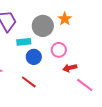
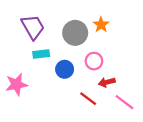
cyan rectangle: (24, 42) -> (41, 54), moved
red line: (29, 82) -> (88, 99), moved

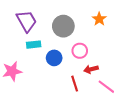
orange star: (101, 25) -> (99, 19), moved
red line: (88, 99) -> (75, 84), turned 35

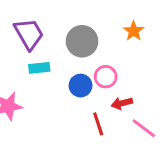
blue circle: (54, 58) -> (81, 86), moved

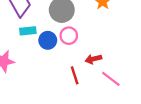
pink circle: (106, 77) -> (69, 36), moved
blue circle: (81, 86) -> (48, 40), moved

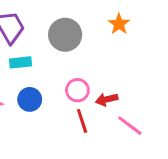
pink circle: (69, 36) -> (77, 90), moved
blue circle: (48, 40) -> (30, 99), moved

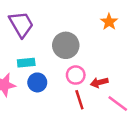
gray circle: (65, 35) -> (66, 45), moved
cyan rectangle: (20, 62) -> (26, 63), moved

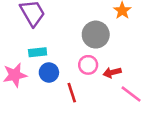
gray circle: (66, 45) -> (96, 35), moved
red line: (79, 100) -> (72, 93), moved

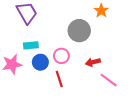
pink circle: (88, 65) -> (61, 56), moved

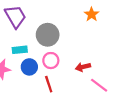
gray circle: (79, 31) -> (48, 35), moved

